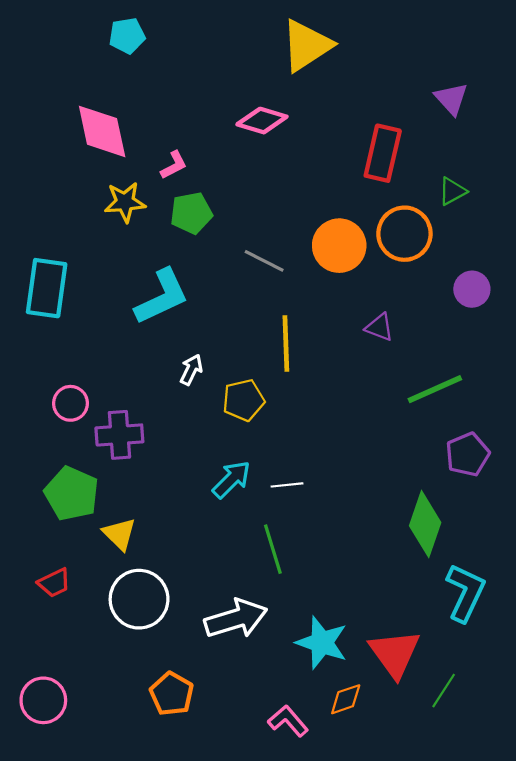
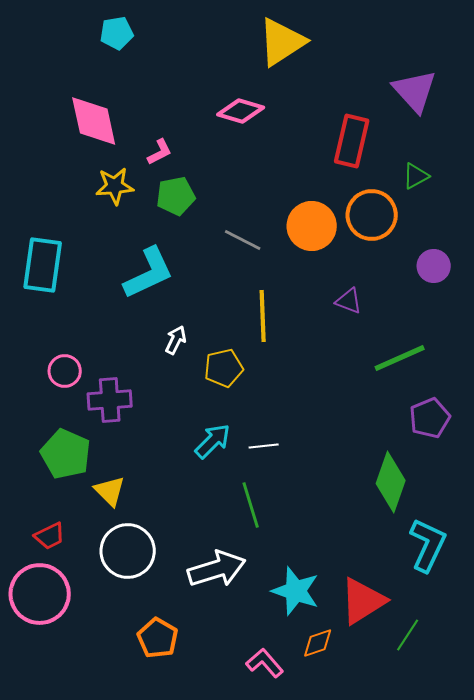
purple triangle: (451, 99) -> (415, 91), size x1.4
red triangle: (395, 654) -> (363, 601), turned 34
pink circle: (43, 700) -> (40, 594), moved, size x1.4

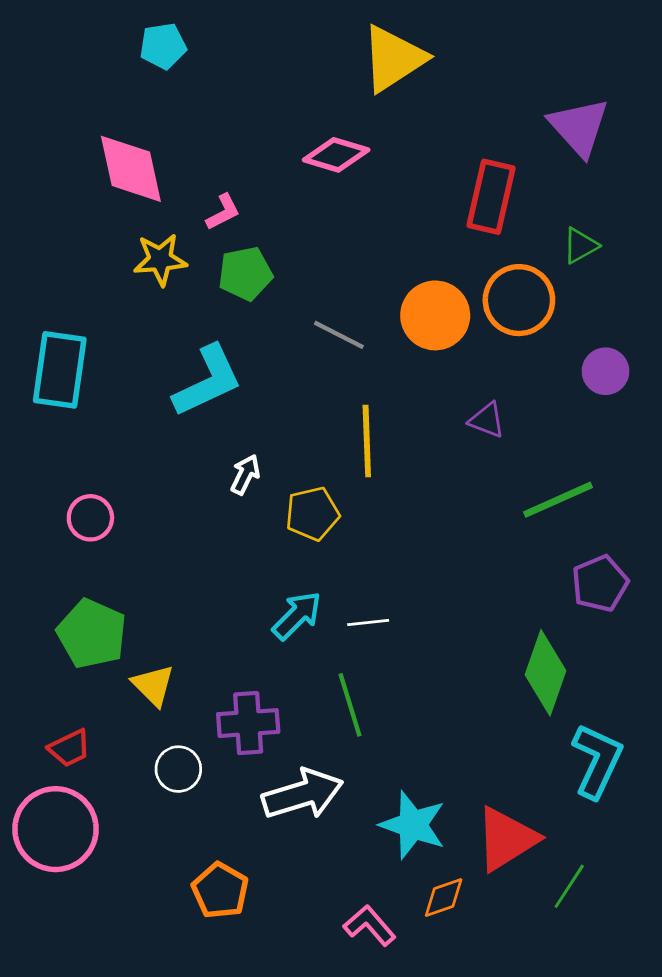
purple cross: (110, 400) -> (248, 723), moved
white circle: (128, 551) -> (178, 769), size x0.6

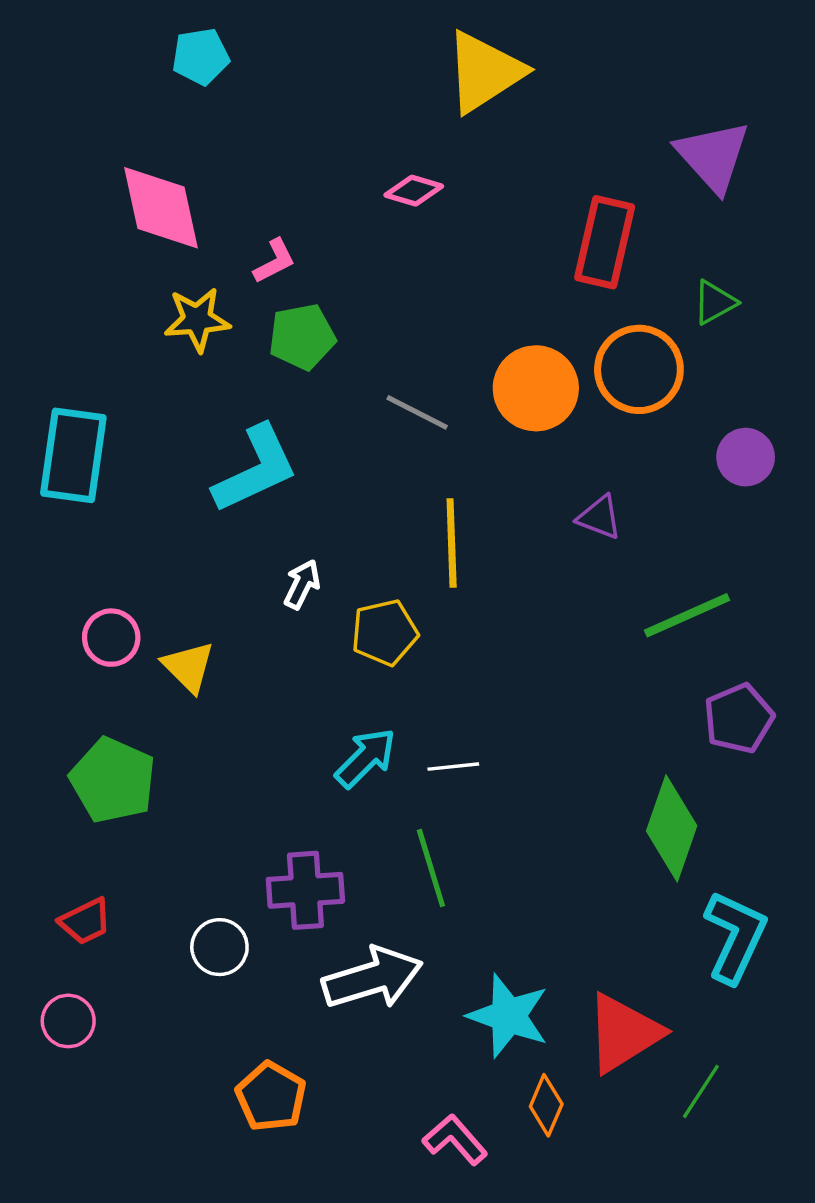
pink diamond: (336, 155) -> (414, 191), size x0.7
yellow triangle: (153, 685) -> (189, 667), moved
pink circle: (56, 829) -> (68, 1021), size x0.5
orange diamond: (444, 897) -> (546, 1105), turned -48

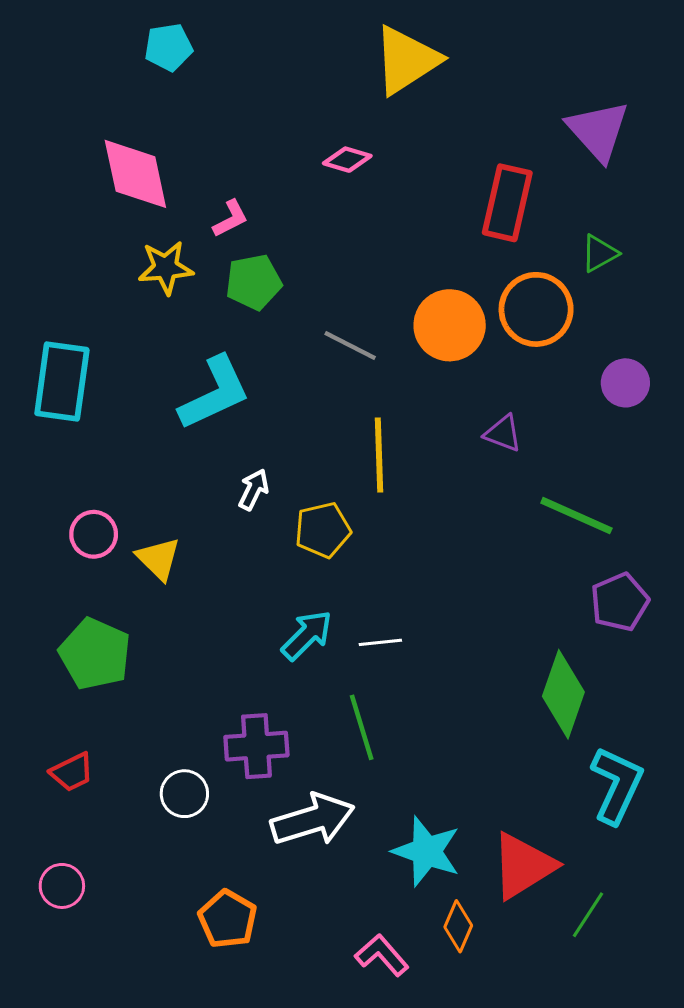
green line: (687, 615) -> (576, 516), turned 48
pink circle: (68, 1021) -> (62, 886), moved

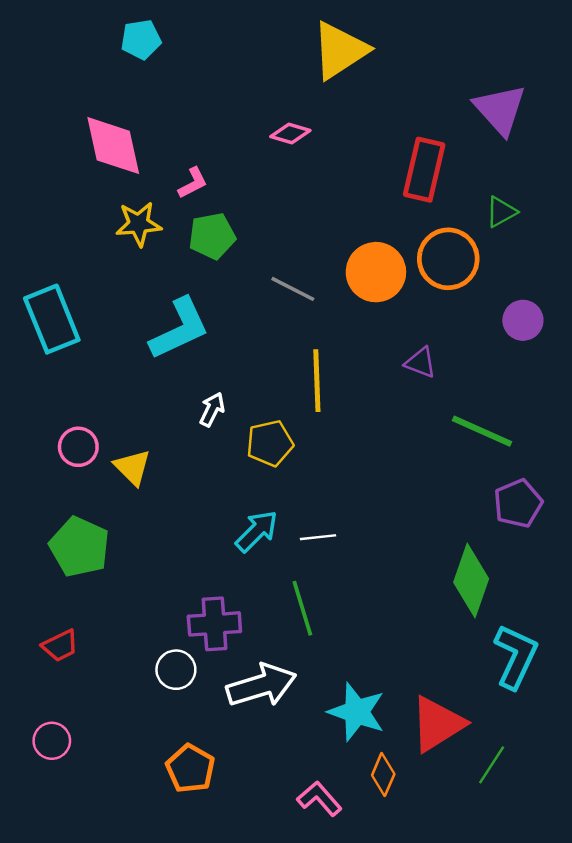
cyan rectangle: (62, 381) -> (52, 319), turned -30
white circle: (184, 794) -> (176, 670), moved

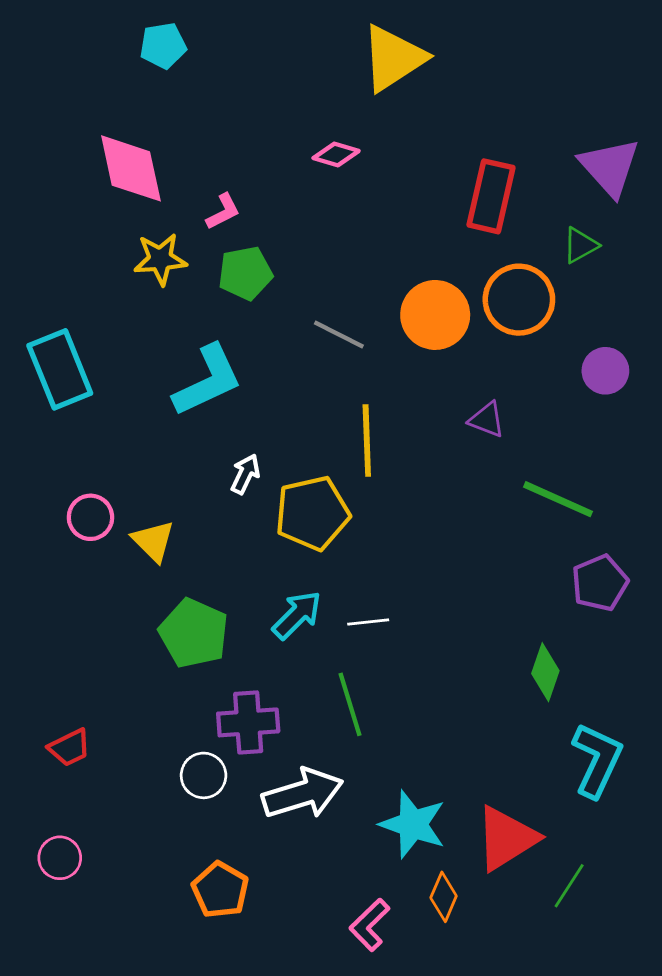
purple triangle: (500, 109) -> (610, 167), moved
yellow pentagon: (270, 443) -> (312, 513), size x1.4
green pentagon: (80, 547) -> (194, 633), moved
green diamond: (471, 581) -> (545, 672), size x0.7
pink L-shape: (319, 799) -> (370, 925), turned -93

